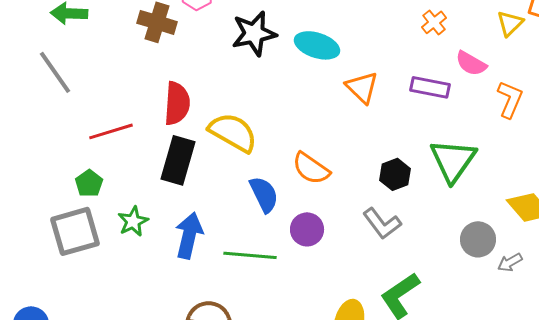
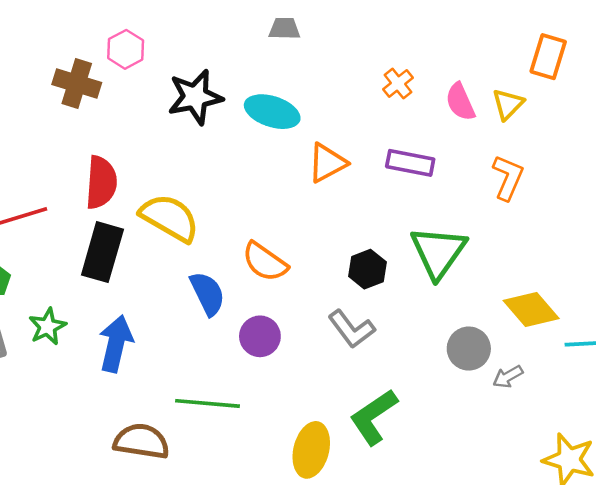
orange cross: (434, 22) -> (398, 83), moved
yellow triangle: (510, 23) -> (508, 104), moved
pink semicircle: (471, 63) -> (460, 102), moved, turned 36
orange triangle: (362, 87) -> (327, 163), turned 48
green line: (250, 255) -> (207, 403), moved

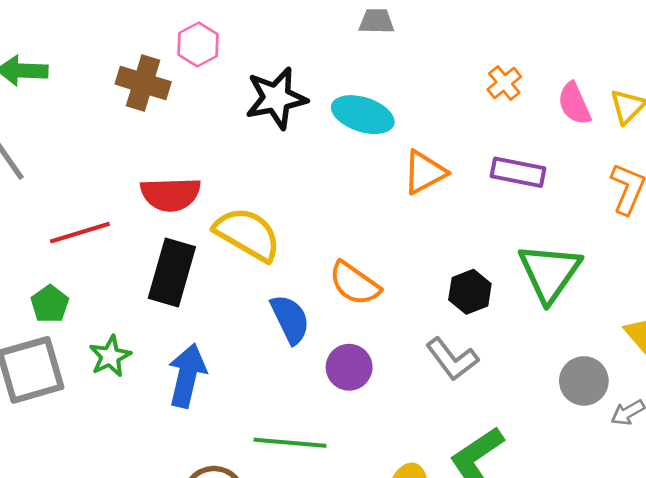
red semicircle: (101, 182) -> (171, 194), turned 84

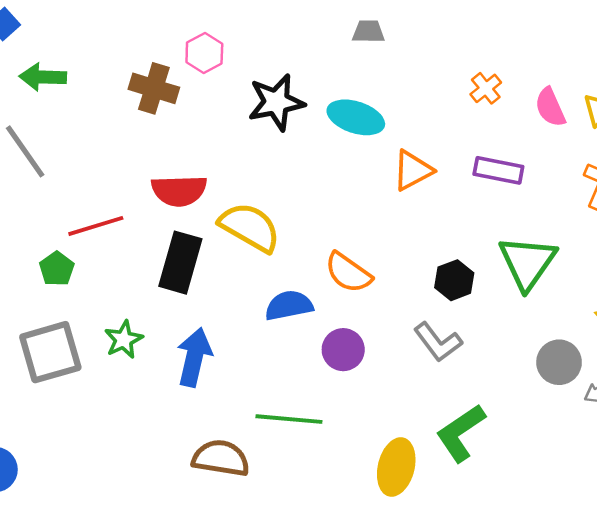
green pentagon: (50, 304) -> (57, 269), moved
blue semicircle: (290, 319) -> (289, 305), turned -75

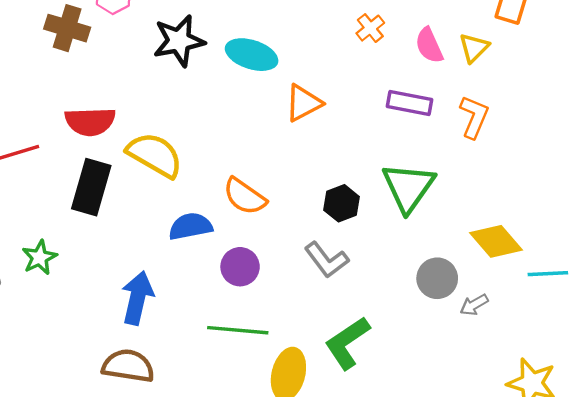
purple rectangle: (498, 170) -> (410, 103), moved
blue arrow: (194, 357) -> (137, 298), moved
green line: (289, 419) -> (238, 330), moved

